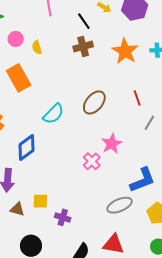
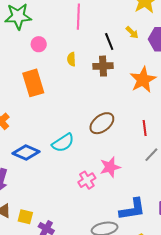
yellow semicircle: (37, 47) -> (71, 59), moved
cyan semicircle: (53, 114) -> (63, 143), moved
blue diamond: (26, 148) -> (26, 153), turned 48
yellow square: (40, 201) -> (25, 217), moved

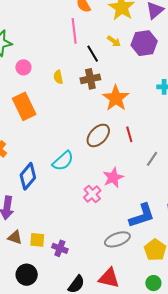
pink line: (78, 17) -> (74, 31), moved
orange star: (143, 80) -> (116, 98), moved
red line: (145, 128) -> (129, 134), moved
blue diamond: (26, 153) -> (28, 176), turned -64

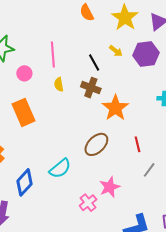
pink line: (74, 31) -> (53, 55), moved
brown cross: (90, 79) -> (91, 88), turned 30
red line: (129, 134) -> (137, 144), moved

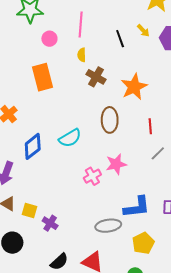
brown cross: (91, 88) -> (96, 77), moved
brown ellipse: (96, 144) -> (110, 120), turned -55

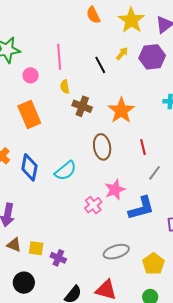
yellow arrow: (143, 31) -> (122, 53), turned -88
blue diamond: (33, 146) -> (29, 167), moved, turned -32
blue L-shape: (137, 207) -> (141, 208), moved

